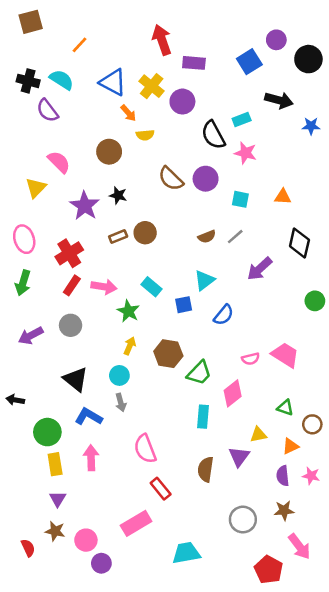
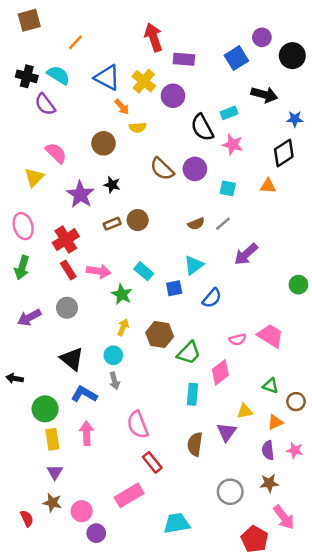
black diamond: (299, 243) -> (284, 153), moved, turned 44
red rectangle: (72, 285) -> (68, 270), turned -66

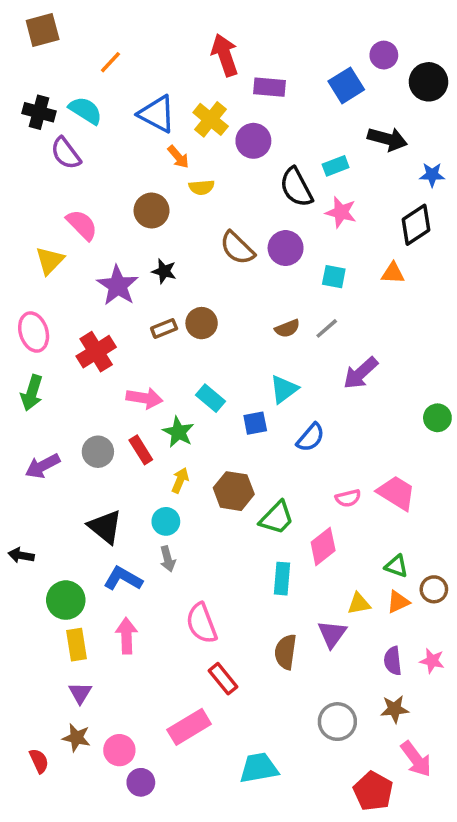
red rectangle: (68, 270) -> (141, 450), moved
orange triangle: (275, 422) -> (398, 602), moved

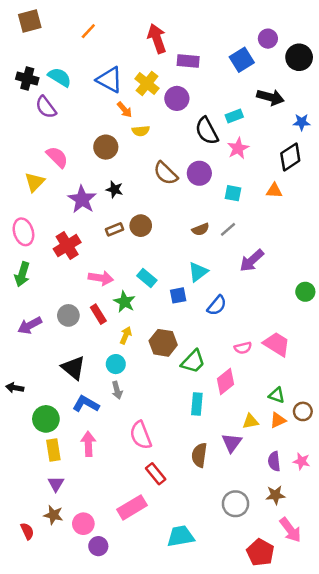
orange line: (110, 62) -> (88, 31), moved
pink star: (341, 212) -> (238, 148), turned 30

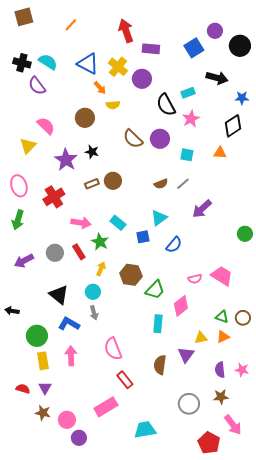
brown circle: (303, 411) -> (243, 318), moved
red semicircle: (27, 531) -> (23, 389), moved, turned -48

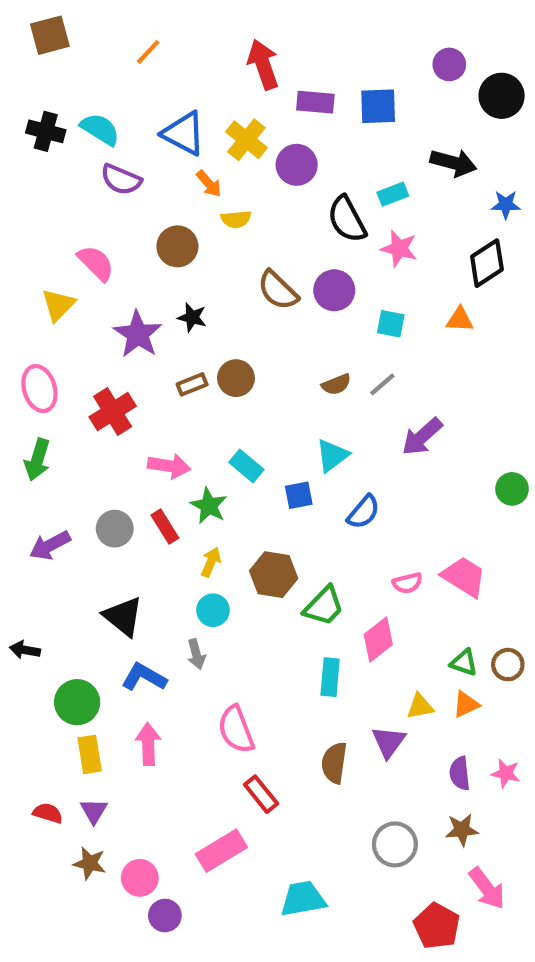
blue square: (194, 48) -> (378, 106), moved, turned 30
purple semicircle: (37, 86) -> (121, 179), moved, turned -30
pink star: (191, 119) -> (399, 248), turned -30
cyan circle: (93, 292) -> (213, 610), moved

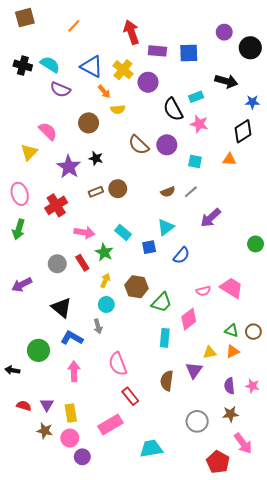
purple arrow: (50, 545) -> (22, 285), moved
black arrow: (25, 650) -> (12, 370), moved
yellow rectangle: (90, 754) -> (71, 413), moved

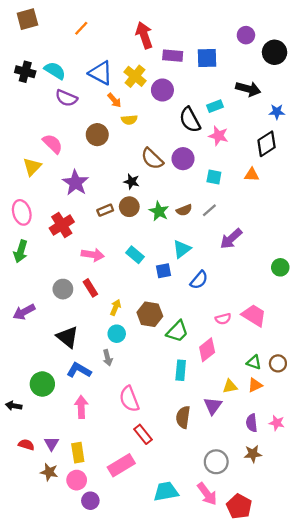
black star: (96, 158) -> (132, 182), moved
green star: (104, 252) -> (159, 211), moved
pink arrow: (243, 443) -> (207, 494), moved

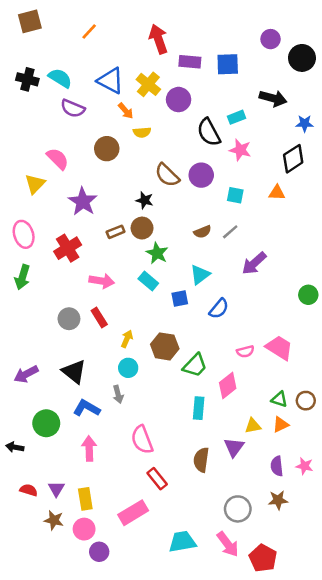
green star: (159, 211) -> (157, 253), moved
purple arrow: (24, 312) -> (26, 374), moved

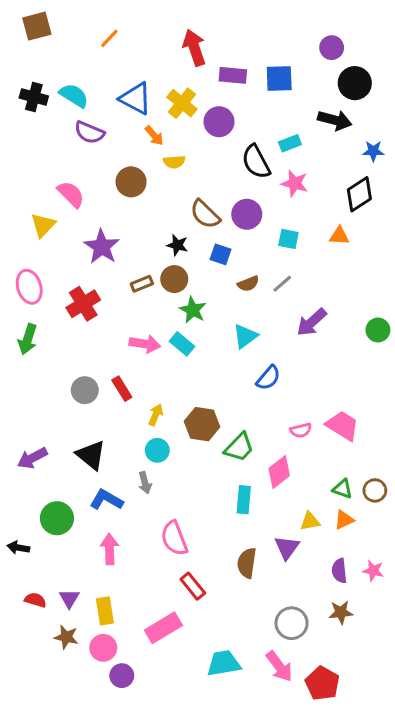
black circle: (302, 58) -> (355, 83), moved
pink arrow: (102, 281) -> (145, 344), moved
green circle: (308, 295) -> (378, 330), moved
blue square: (180, 299) -> (221, 254), moved, turned 30

